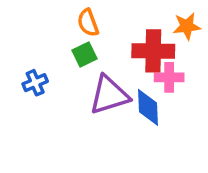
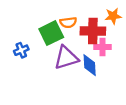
orange semicircle: (88, 23) -> (68, 22), moved, turned -77
green square: (84, 54) -> (51, 33), size x1.6

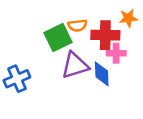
blue cross: (21, 50) -> (17, 79), moved, size x1.5

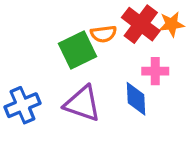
red cross: (105, 35) -> (141, 24), moved, turned 36
purple triangle: (75, 65) -> (82, 104), moved, turned 36

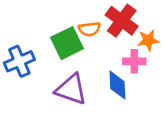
orange star: (172, 24) -> (148, 40), moved
blue cross: (22, 105) -> (19, 61), moved

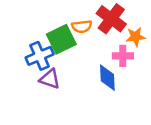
blue cross: (19, 61) -> (40, 56), moved
purple triangle: (71, 89) -> (50, 79), moved, size x0.7

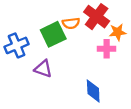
blue cross: (40, 56) -> (17, 45), moved
blue diamond: (107, 78) -> (93, 91), moved

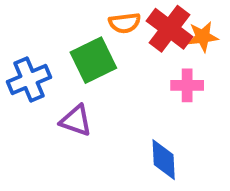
orange semicircle: (71, 23) -> (125, 23), moved
orange star: (118, 32) -> (203, 37), moved

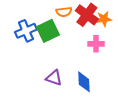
blue cross: (29, 80) -> (26, 31), moved
purple triangle: (76, 121) -> (54, 78), moved

